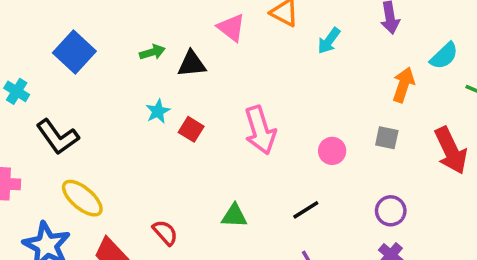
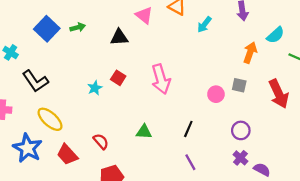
green arrow: (152, 52) -> (78, 27), moved
cyan star: (158, 111) -> (95, 88), moved
pink circle: (332, 151) -> (216, 94), moved
black line: (306, 210) -> (188, 129), turned -35

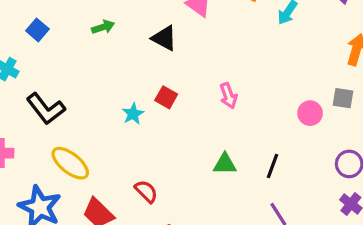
blue square: (47, 29) -> (37, 30), moved, size x0.6
black triangle: (119, 37) -> (164, 38), turned 36
pink arrow: (161, 79) -> (228, 96), size x0.6
green triangle: (144, 132) -> (225, 164), moved

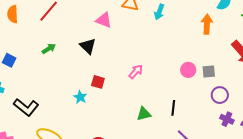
black triangle: (164, 38) -> (88, 46), turned 30
pink arrow: (228, 96) -> (136, 72), turned -105
gray square: (343, 98) -> (209, 72), moved

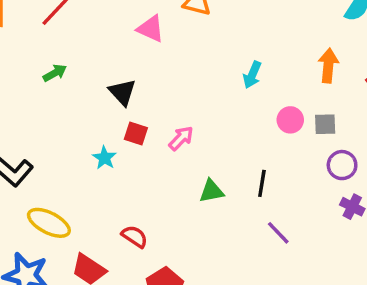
cyan arrow: (159, 12) -> (252, 75), moved
orange arrow: (207, 24) -> (328, 66), moved
black triangle: (88, 46) -> (122, 92), moved
pink arrow: (136, 72) -> (181, 138), moved

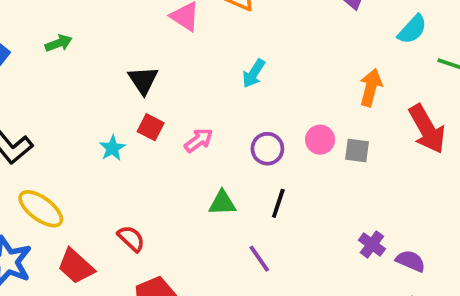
green arrow: (55, 73) -> (59, 43), moved
cyan arrow: (252, 75) -> (254, 73), moved
purple circle: (342, 165) -> (267, 149), moved
purple line: (278, 233) -> (259, 259), moved

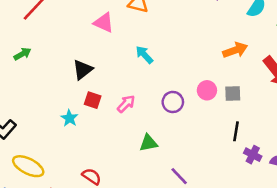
cyan arrow: (254, 73) -> (144, 55), moved, turned 114
black triangle: (143, 80) -> (83, 70), turned 35
orange arrow: (371, 87) -> (235, 50), turned 65
black line: (278, 203) -> (236, 131), moved

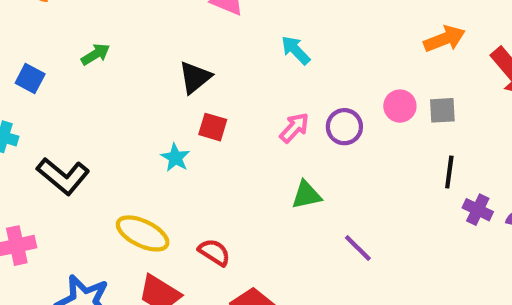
pink arrow: (126, 104) -> (294, 128), moved
yellow ellipse: (28, 166) -> (143, 233), moved

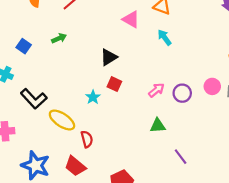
cyan arrow: (296, 50) -> (165, 37), moved
yellow ellipse: (143, 233) -> (62, 120), moved
red semicircle: (214, 252) -> (87, 139), moved, turned 35

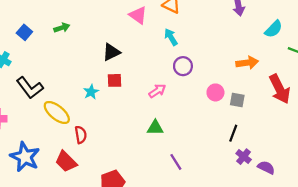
red square: (114, 84) -> (114, 80), turned -32
purple circle: (182, 93) -> (183, 66), moved

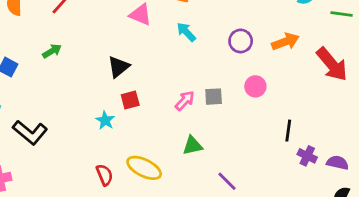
purple circle: (183, 66) -> (241, 41), moved
gray square: (237, 100) -> (214, 97), moved
yellow ellipse: (57, 112) -> (144, 168), moved

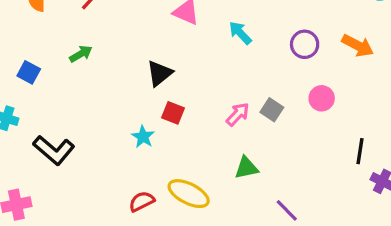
orange arrow: (285, 42) -> (358, 46), turned 48
gray square: (214, 97) -> (272, 110), turned 36
red square: (130, 100) -> (173, 113), turned 36
red semicircle: (105, 175) -> (142, 201), turned -95

